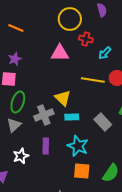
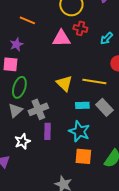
orange line: (16, 28) -> (27, 20), moved
red cross: (86, 39) -> (80, 28), moved
yellow line: (93, 80) -> (94, 81), moved
gray cross: (44, 115) -> (38, 109), moved
cyan rectangle: (72, 117) -> (82, 105), moved

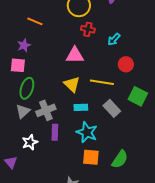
pink triangle: (61, 38) -> (75, 55), moved
cyan rectangle: (82, 105) -> (81, 107), moved

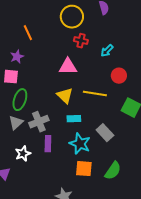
orange line: (35, 21) -> (28, 33), turned 42
gray rectangle: (112, 108) -> (105, 133), moved

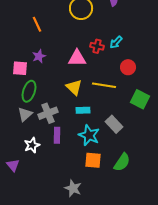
red cross: (81, 41) -> (97, 46), moved
purple star: (17, 57) -> (39, 56), moved

